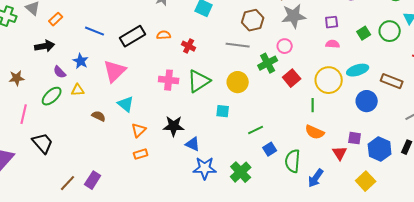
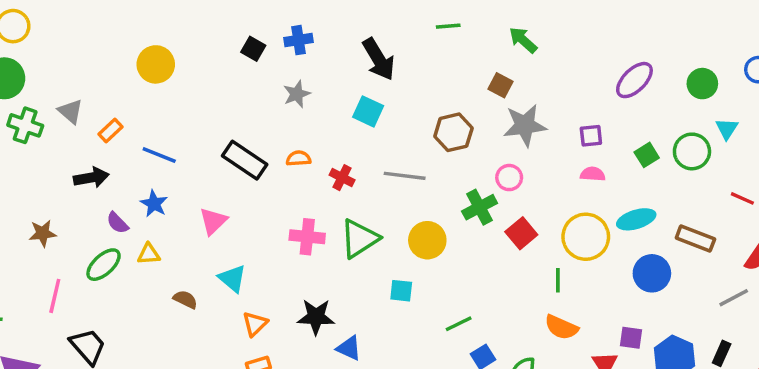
blue line: (95, 31) -> (159, 155), moved
black rectangle: (133, 36) -> (245, 160), turned 65
gray line: (238, 45) -> (405, 176), moved
pink triangle: (115, 71) -> (213, 221), size x0.7

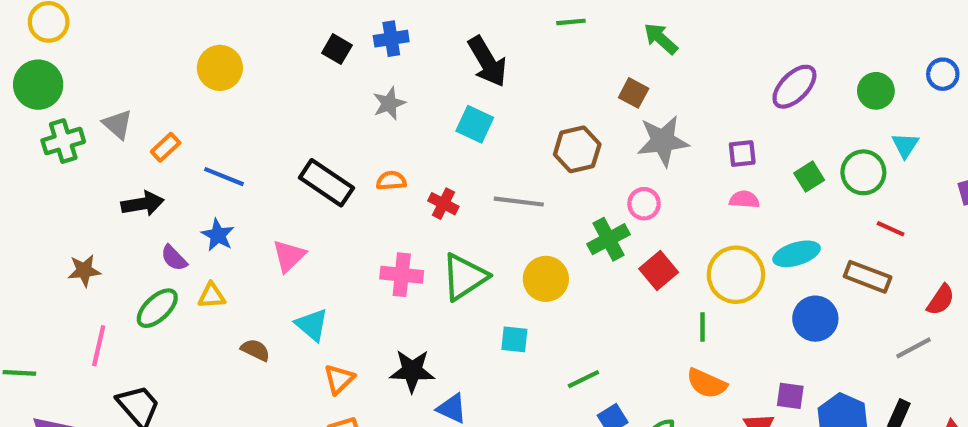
green cross: (25, 125) -> (63, 141), turned -36
red line: (742, 198) -> (891, 229), moved

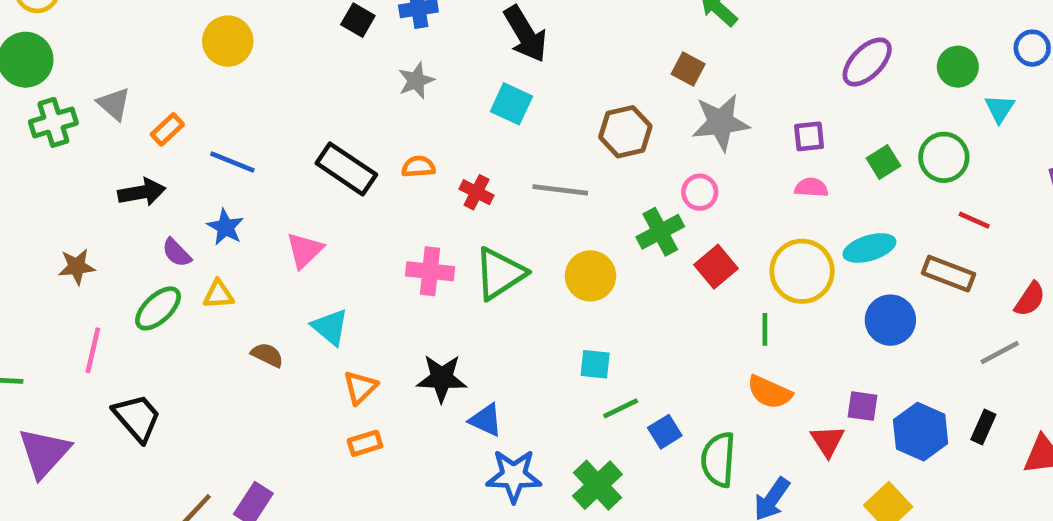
cyan triangle: (905, 145) -> (1000, 108), moved
cyan square: (514, 339) -> (595, 364), moved
green line: (583, 379) -> (621, 408), moved

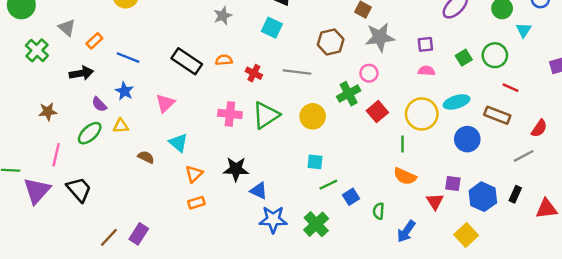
green cross: (53, 122) -> (37, 50), moved, turned -30
purple triangle: (44, 453) -> (37, 191), moved
green semicircle: (718, 460) -> (379, 211), size x0.6

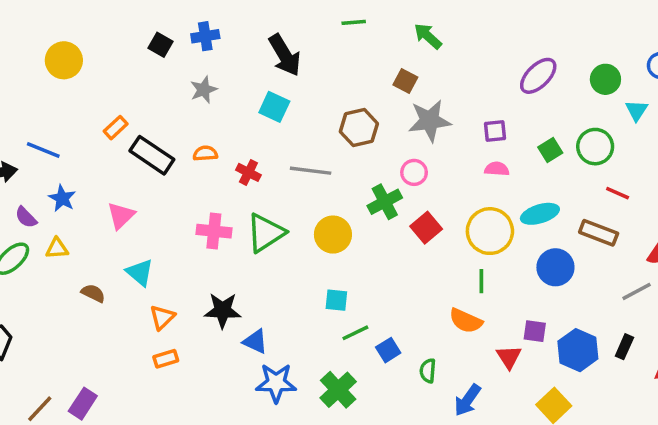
orange rectangle: (94, 41) -> (116, 128), moved
blue line: (128, 58) -> (43, 150), moved
green line: (403, 144) -> (481, 281), moved

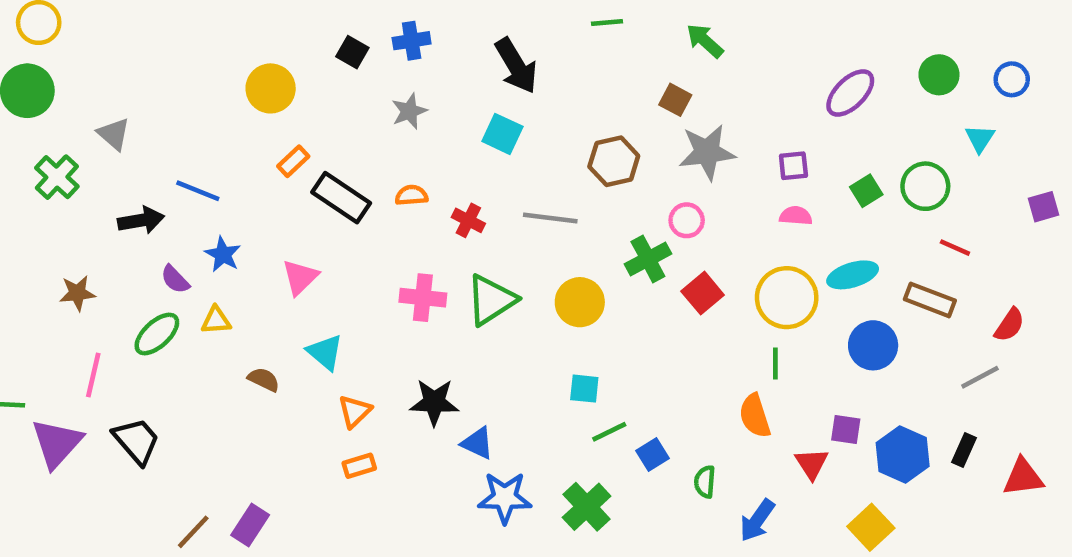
yellow circle: (64, 60) -> (271, 88), moved
green circle: (605, 79) -> (939, 75), moved
orange semicircle: (466, 321) -> (755, 416), turned 48

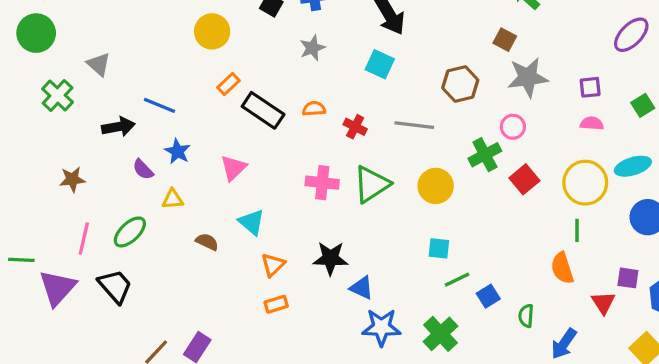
green ellipse: (157, 334) -> (130, 232), moved

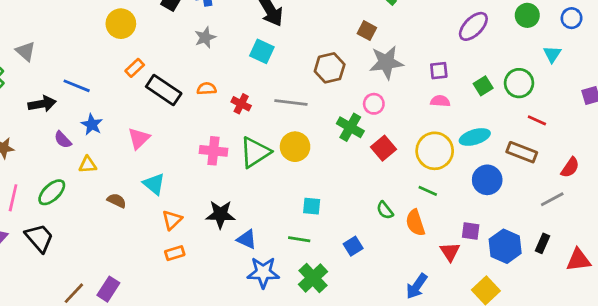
green cross: (485, 155) -> (350, 127), turned -32
yellow circle: (436, 186) -> (295, 147), moved
green line: (577, 230) -> (428, 191), turned -66
green line: (457, 280) -> (299, 239), moved, turned 35
green semicircle: (526, 316) -> (385, 210), moved, turned -42

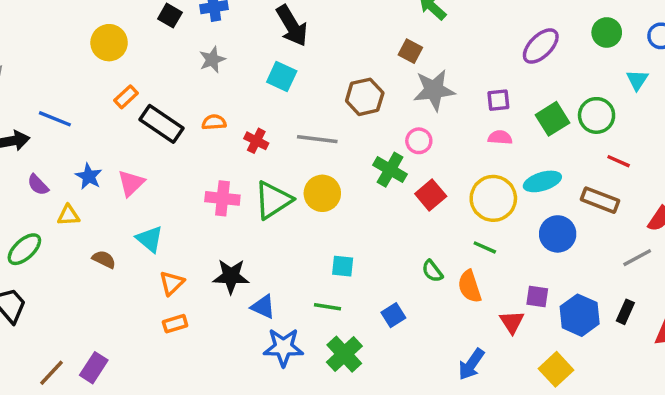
green square: (483, 86) -> (553, 119), size x1.4
blue star: (92, 125) -> (89, 176), moved

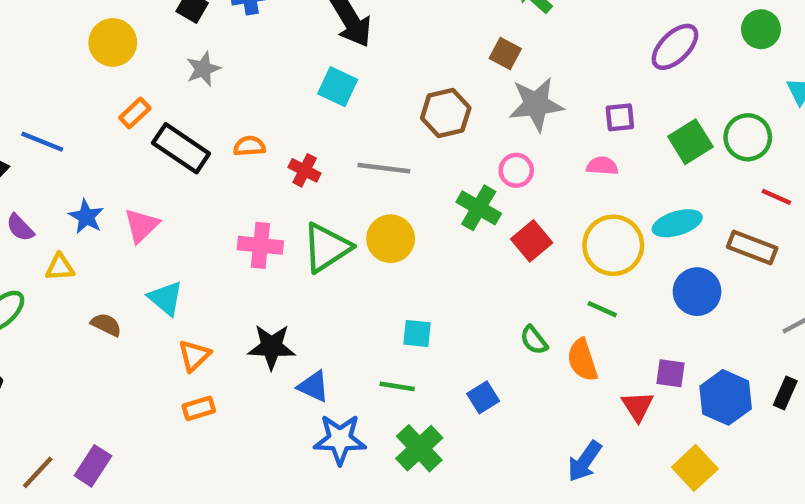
gray star: (212, 60) -> (203, 69), moved
pink semicircle: (500, 137) -> (602, 166), moved

